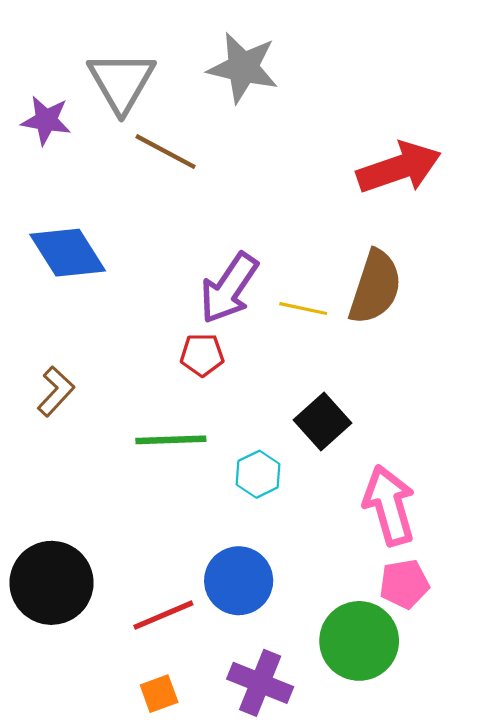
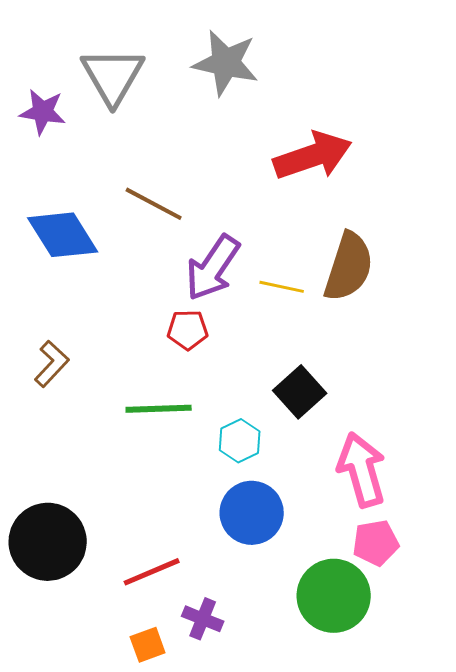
brown line: (165, 152) -> (154, 204), moved
red arrow: (399, 168) -> (313, 156), moved
blue circle: (239, 581) -> (252, 513), moved
purple cross: (260, 683) -> (203, 619), moved, size x0.7

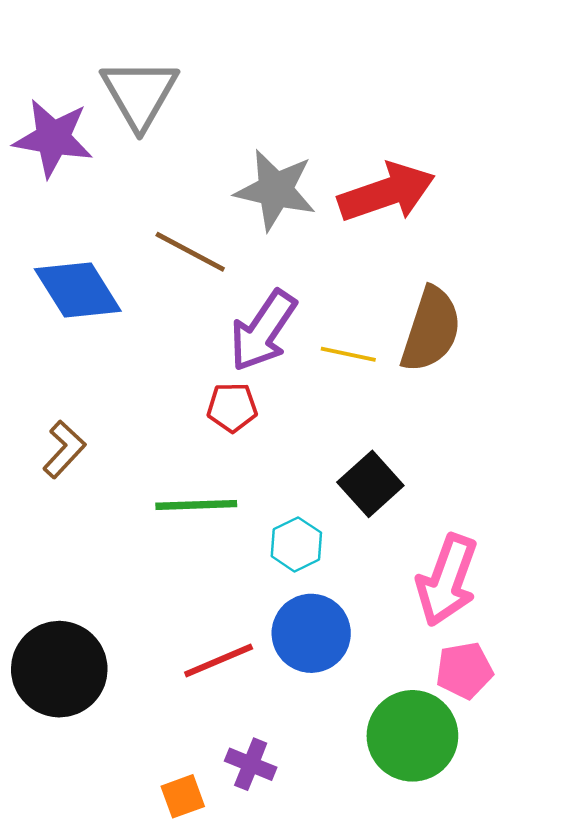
gray star: (226, 63) -> (275, 190), moved
purple star: (43, 112) -> (53, 138), size x1.4
pink arrow: (362, 470) -> (447, 580), turned -144
red line: (152, 572) -> (219, 660), moved

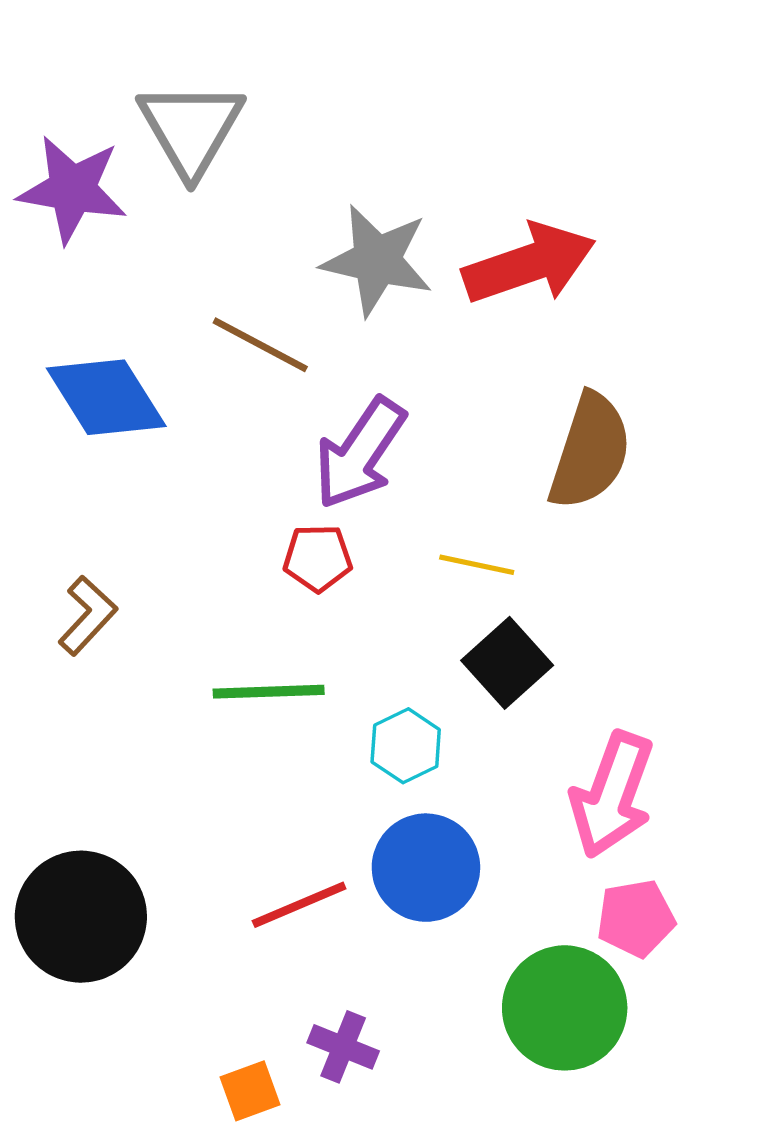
yellow line: (348, 354) -> (477, 565), moved

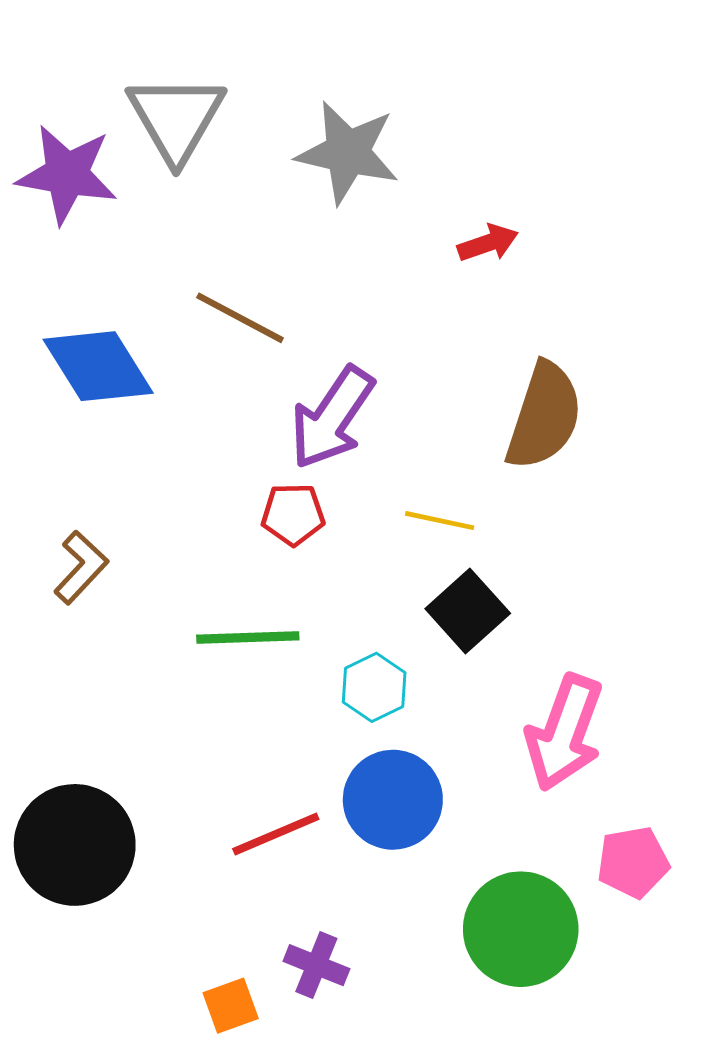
gray star: (377, 260) -> (348, 152), moved
red arrow: (529, 264) -> (488, 243), size x0.5
pink pentagon: (636, 918) -> (633, 862), moved

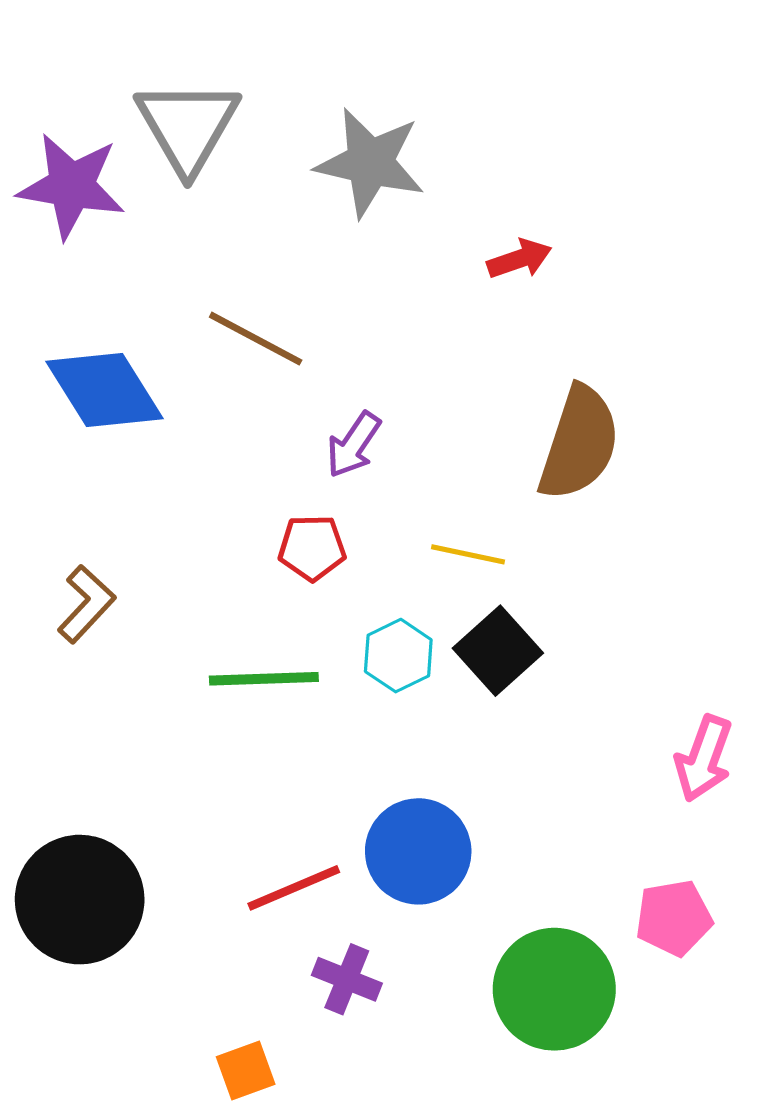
purple arrow: (332, 418) -> (353, 445), size x0.6
cyan hexagon: (374, 687) -> (398, 656), moved
pink arrow: (564, 733) -> (704, 758), moved, size x0.7
purple cross: (316, 965) -> (347, 979), moved

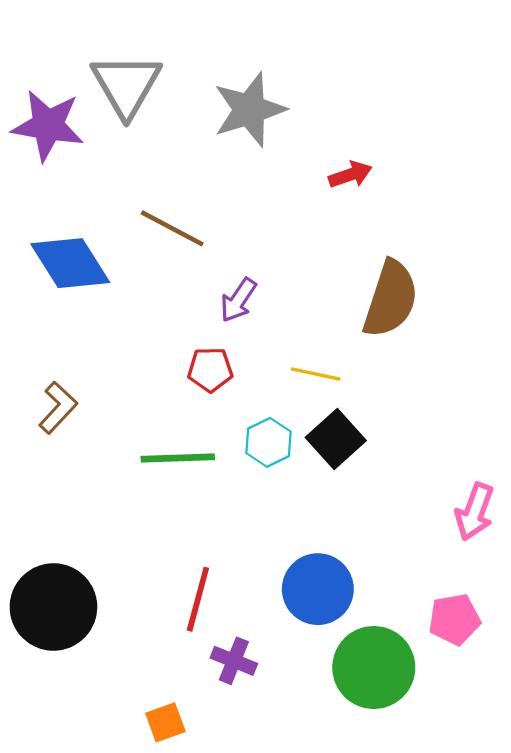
gray star: (370, 163) -> (249, 110), turned -30
blue circle: (418, 851) -> (318, 589), moved
red line: (294, 888) -> (198, 599), turned -52

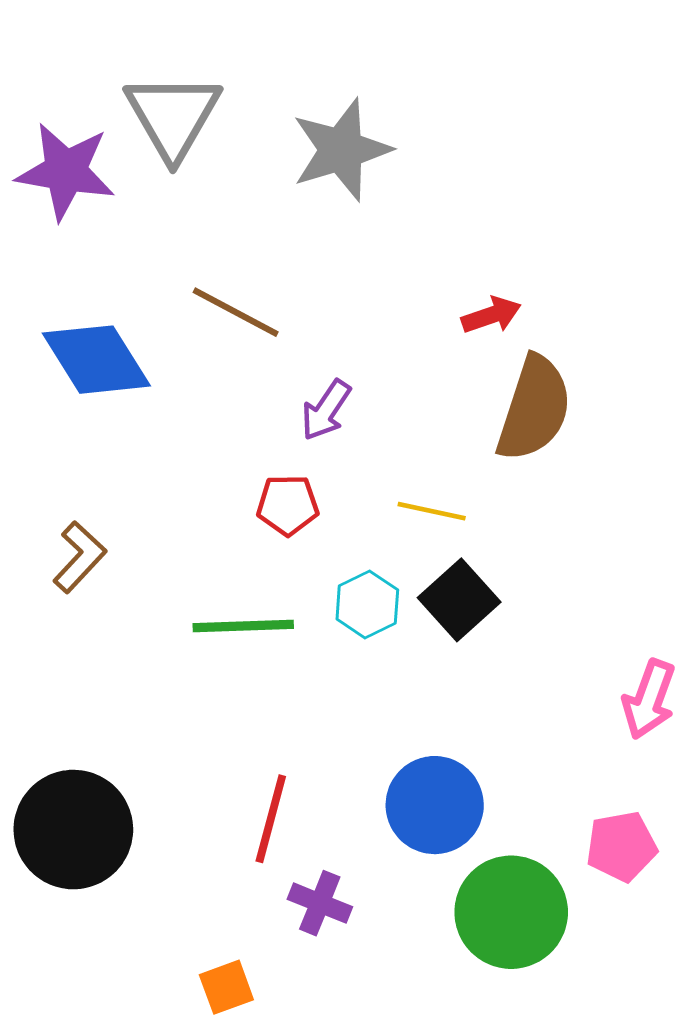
red arrow: (350, 175) -> (491, 315), moved

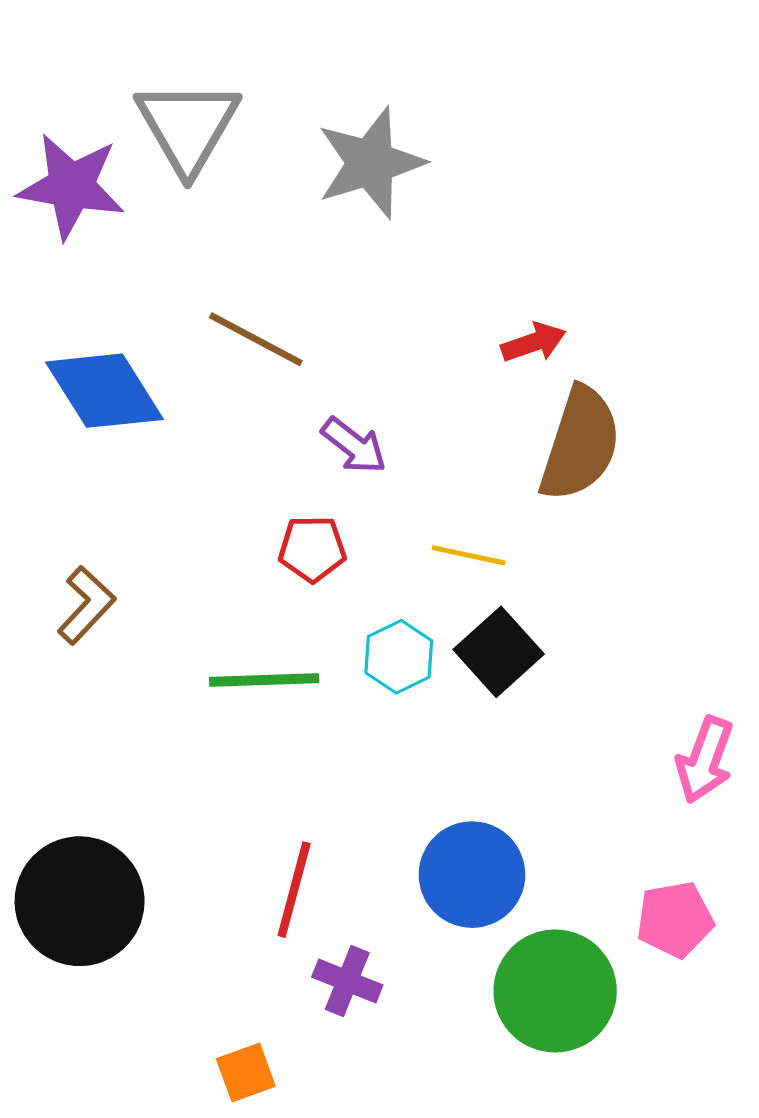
purple arrow: (326, 410) -> (354, 446), turned -86

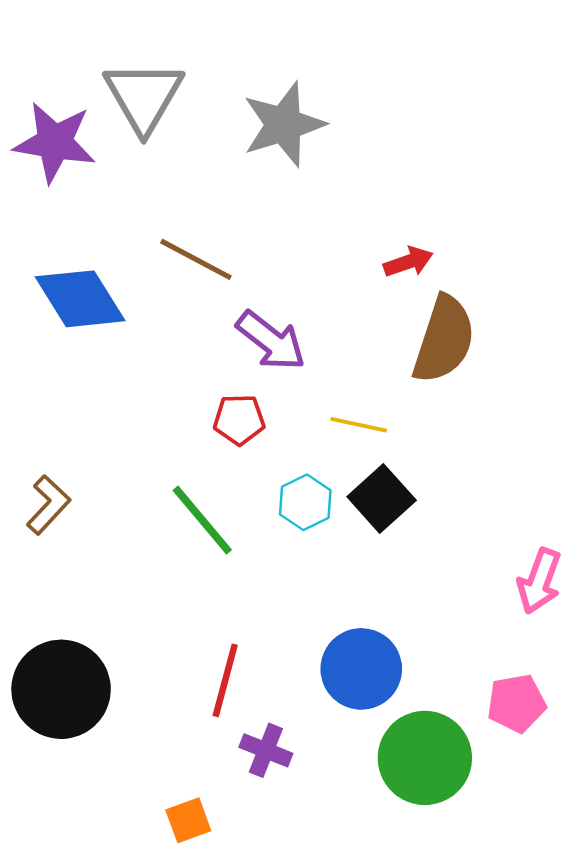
purple arrow: (354, 446) -> (271, 341), size x1.4
brown L-shape: (86, 605) -> (48, 505), moved
green line: (264, 680) -> (202, 520), turned 52

